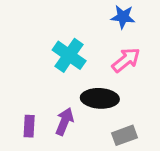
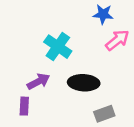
pink arrow: (126, 60) -> (117, 40), moved
purple arrow: (64, 121) -> (38, 81), moved, turned 40

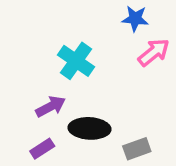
black ellipse: (84, 83) -> (90, 128), moved
purple rectangle: (24, 106) -> (42, 149), moved, turned 54

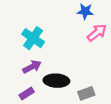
cyan cross: (76, 61) -> (33, 38), moved

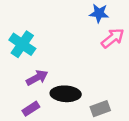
cyan cross: (33, 38) -> (22, 44), moved

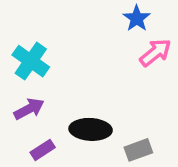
blue star: (99, 13) -> (137, 18), turned 30
purple arrow: (37, 78) -> (29, 109), moved

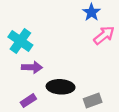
purple arrow: (29, 109) -> (32, 67), moved, turned 30

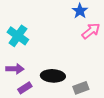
purple arrow: (32, 67) -> (15, 69), moved

